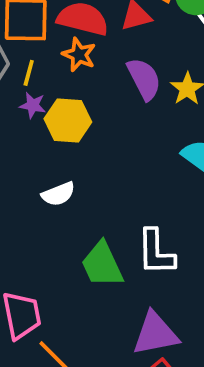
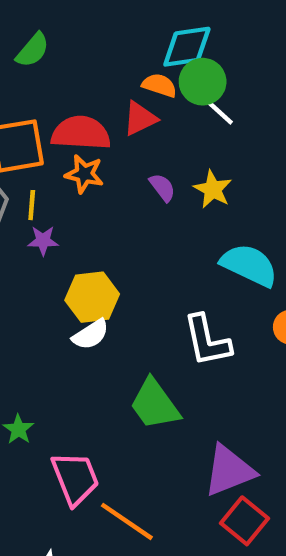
purple semicircle: (144, 79) -> (162, 187), size x0.6
yellow hexagon: (68, 120) -> (92, 297), moved
white L-shape: (156, 252) -> (207, 341), moved

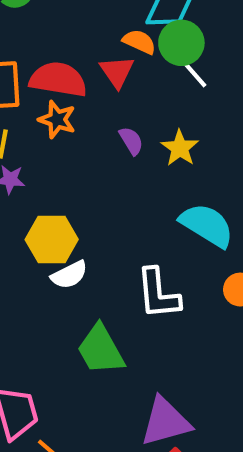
red triangle: (140, 118) -> (117, 72), turned -45
white semicircle: (91, 334) -> (69, 275), moved

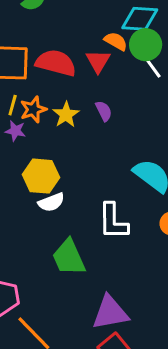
orange star: (57, 119) -> (33, 109), moved, turned 30
yellow star: (180, 148) -> (66, 115), moved

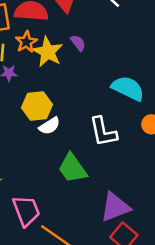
orange star: (33, 109) -> (26, 42), moved
yellow star: (66, 115) -> (48, 52), size x1.4

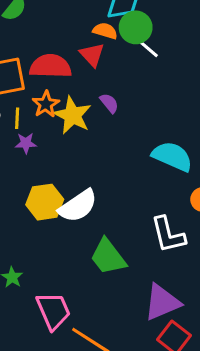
yellow hexagon: (37, 106) -> (45, 202), moved
white semicircle: (50, 126) -> (78, 206), size x1.5
white L-shape: (103, 132) -> (168, 235), moved

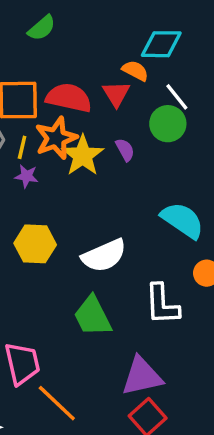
green circle: (136, 27) -> (168, 124), moved
orange star: (46, 104) -> (56, 138), size x1.4
white semicircle: (78, 206) -> (104, 256), moved

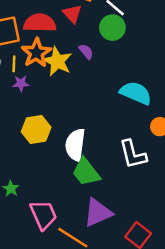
white semicircle: (104, 256) -> (75, 145), moved, turned 132
purple triangle: (142, 376) -> (98, 213), moved

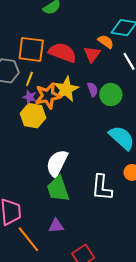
green circle: (112, 28) -> (111, 95), moved
orange star: (36, 53) -> (48, 96), moved
yellow hexagon: (36, 129) -> (33, 116), moved
purple triangle: (98, 213) -> (56, 226), size x0.6

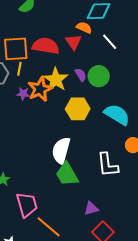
yellow line: (29, 79) -> (19, 69), moved
yellow hexagon: (33, 116) -> (78, 109), moved
purple triangle: (56, 226) -> (91, 208), moved

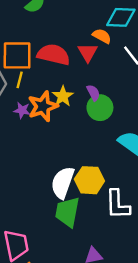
green circle: (99, 76) -> (100, 108), moved
yellow star: (56, 80) -> (63, 96), size x0.7
yellow hexagon: (78, 109) -> (89, 180), moved
green trapezoid: (67, 174) -> (67, 212), turned 36

